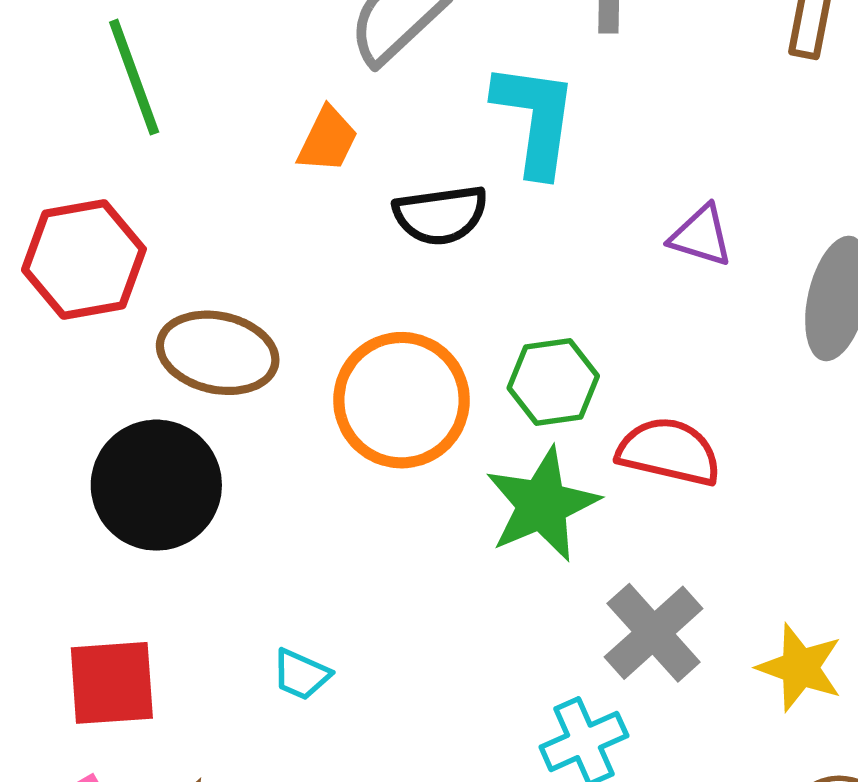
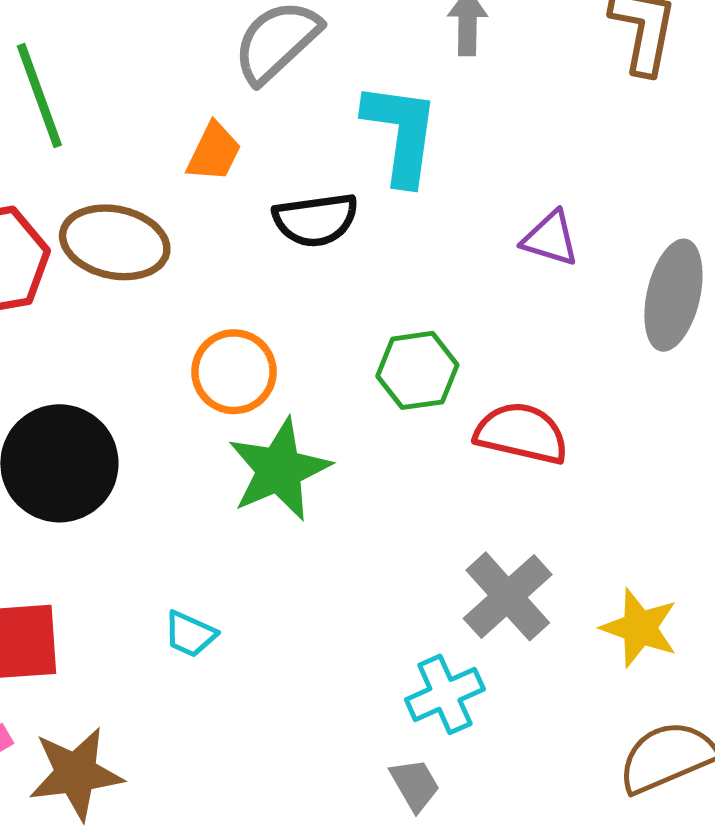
brown ellipse: (218, 353) -> (115, 242), moved
orange circle: (401, 400) -> (234, 372), moved, size x0.7
green star: (542, 505) -> (279, 470), moved

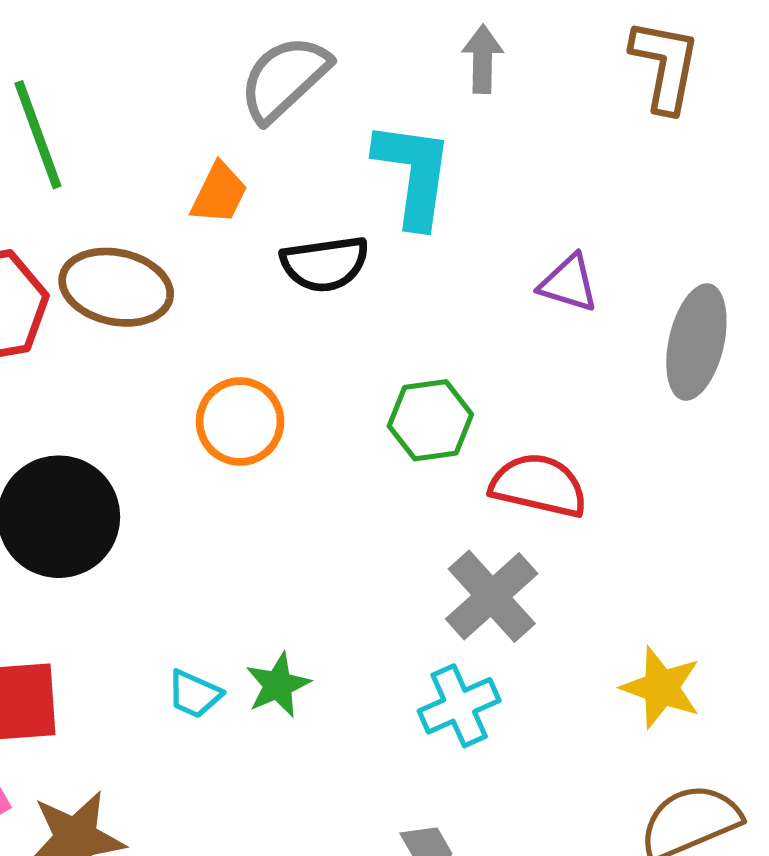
green star: (279, 470) -> (278, 685), moved, size x0.6
gray cross: (508, 596) -> (492, 596), moved
cyan cross: (445, 694) -> (459, 706), moved

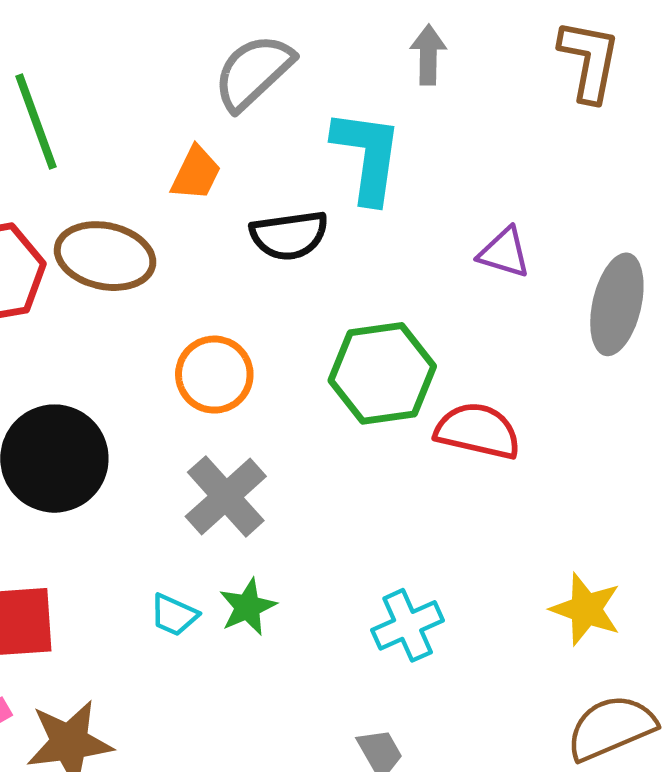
green hexagon: (430, 420) -> (382, 373), size x1.4
gray cross: (492, 596) -> (226, 496), moved

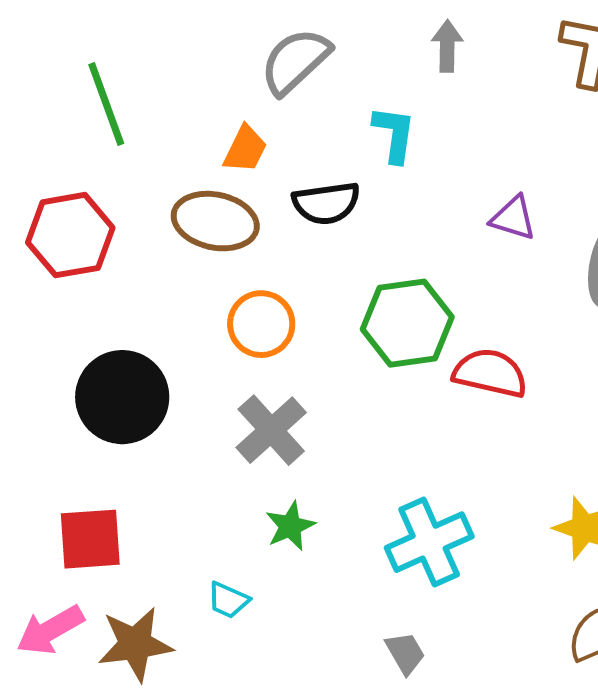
cyan L-shape: (367, 156) -> (394, 134), size x0.7
brown ellipse: (105, 256) -> (215, 221), moved
cyan trapezoid: (174, 615) -> (228, 600), moved
cyan cross: (408, 625) -> (429, 542), size x1.4

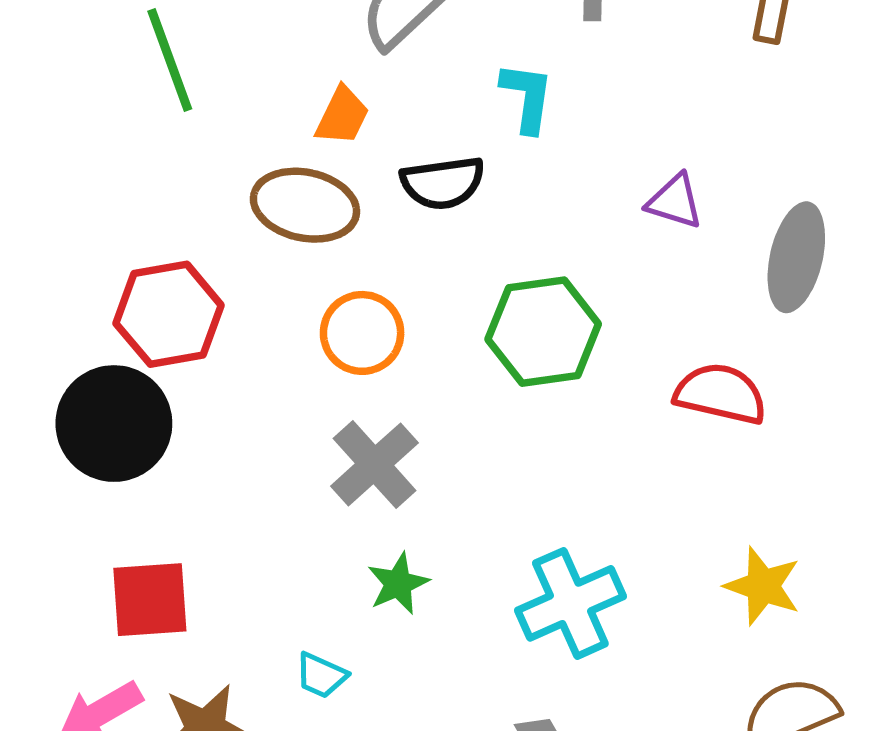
red hexagon: (70, 235) -> (169, 314), moved
red semicircle: (490, 373) -> (721, 394), moved
black circle: (122, 397) -> (114, 424), moved

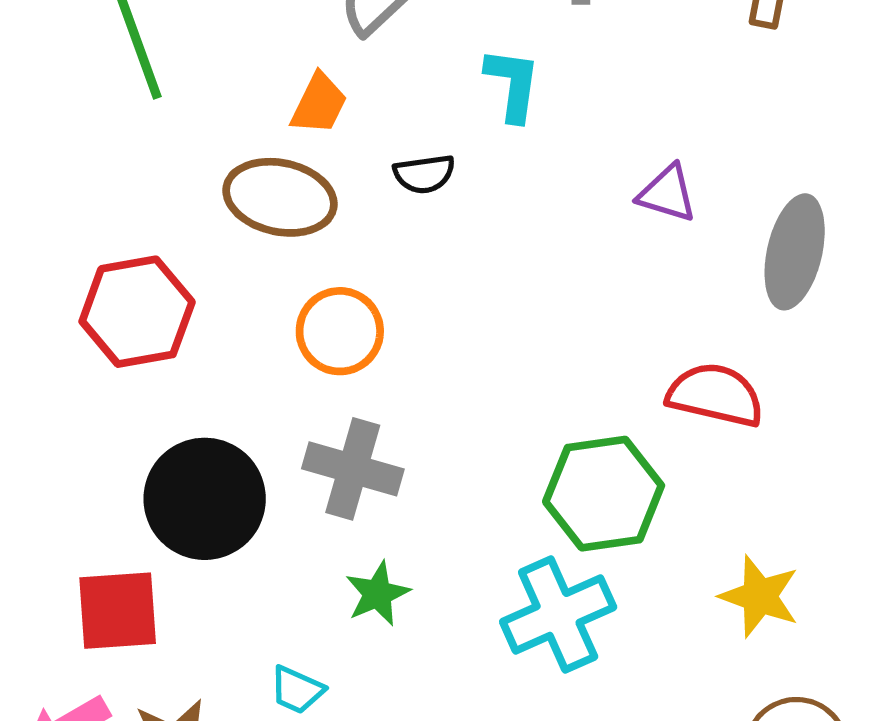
black semicircle: (443, 183) -> (424, 174), size x0.7
green hexagon: (543, 332) -> (604, 494), moved
black circle: (114, 424) -> (205, 499), moved
gray cross: (374, 464) -> (353, 469), turned -32

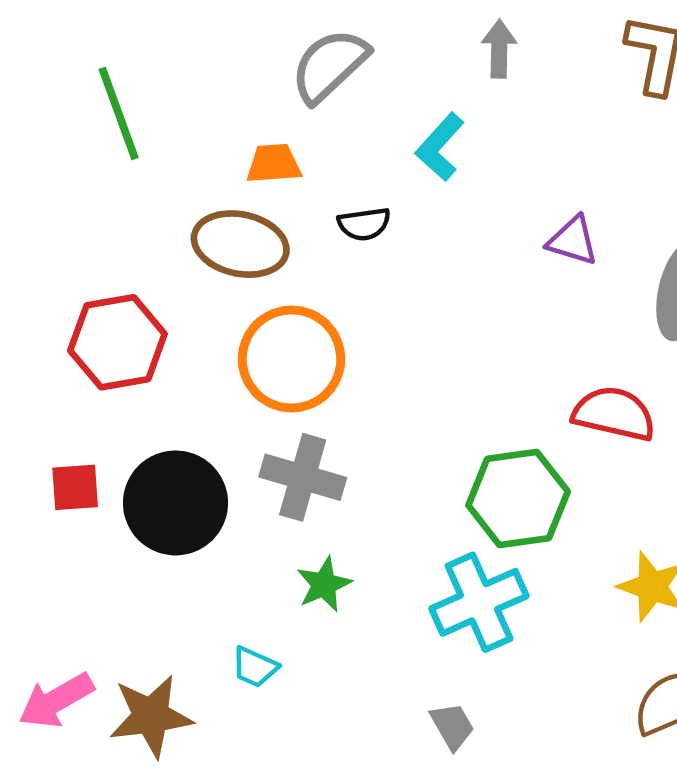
cyan L-shape: (513, 84) -> (440, 147), turned -146
orange trapezoid: (319, 104) -> (274, 164), turned -120
orange circle: (340, 331) -> (292, 359), size x1.4
red square: (118, 611) -> (75, 487), moved, size x0.7

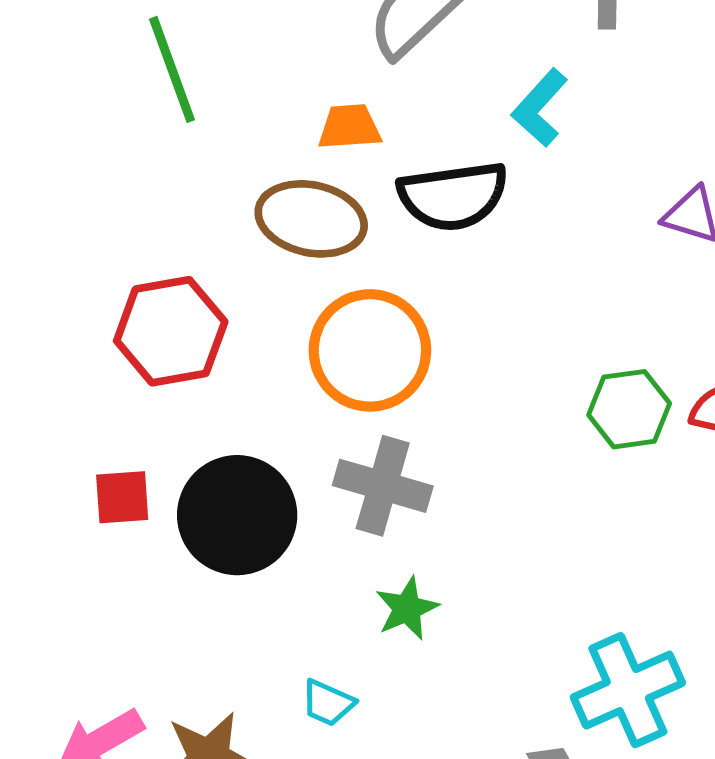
black semicircle: (364, 224) -> (453, 196), size x1.8
green hexagon: (518, 498) -> (629, 409), moved, size x0.7
cyan cross: (479, 602) -> (628, 690), moved

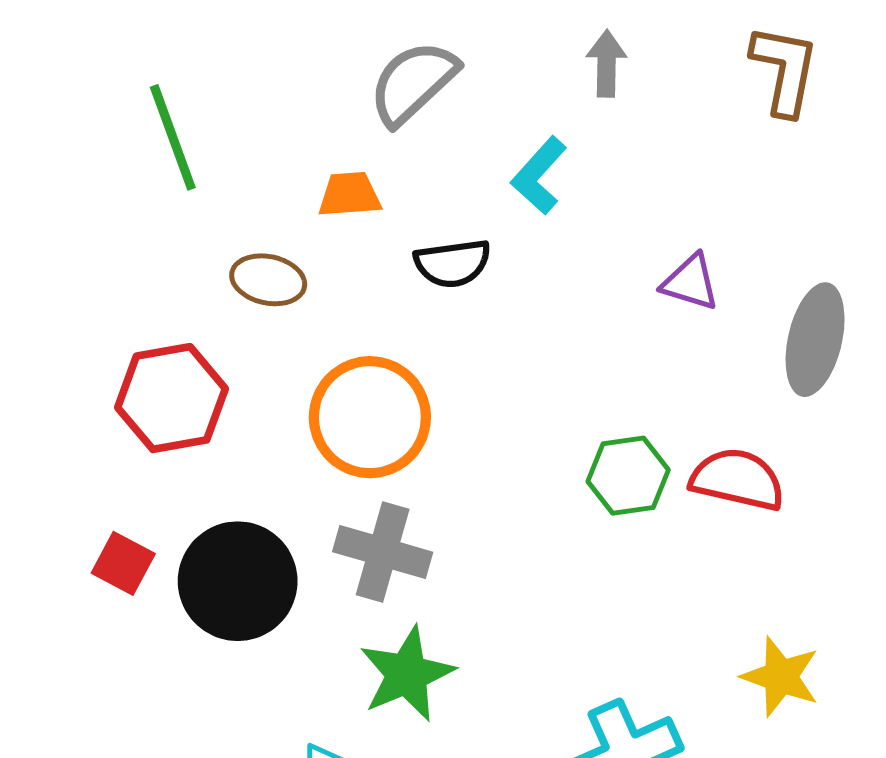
black semicircle: (453, 196) -> (453, 263), size x0.7
brown ellipse: (311, 219) -> (268, 280), moved, size x0.7
red square: (122, 497) -> (123, 563), turned 32
green star: (407, 608) -> (407, 674), size x1.5

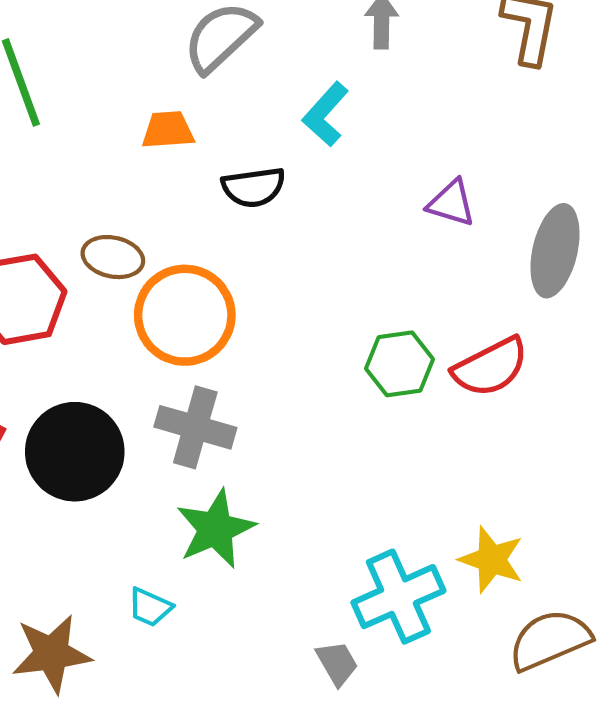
brown ellipse: (268, 280) -> (113, 257), moved
red semicircle: (737, 479) -> (490, 367), turned 140
yellow star: (781, 677) -> (492, 560), moved

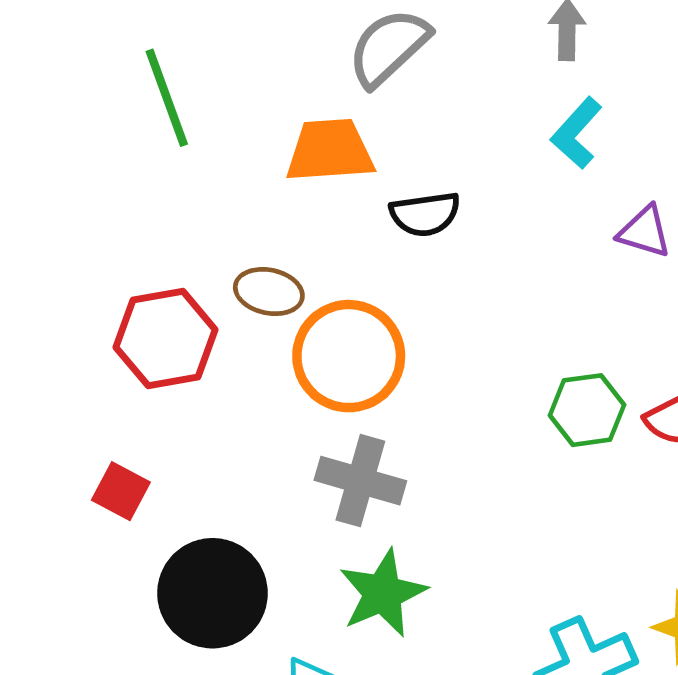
cyan L-shape: (325, 114) -> (576, 133), moved
orange trapezoid: (168, 130) -> (330, 151), size x1.5
black circle: (75, 452) -> (212, 593), moved

